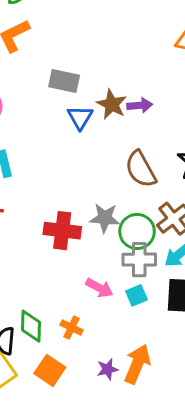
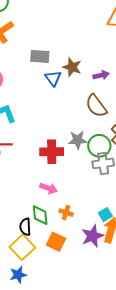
purple arrow: (140, 105) -> (101, 75), moved
pink arrow: (99, 288) -> (48, 188), moved
cyan square: (136, 295) -> (105, 215), moved
purple star: (108, 369) -> (93, 236), size x1.6

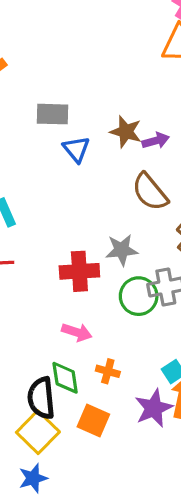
brown star: (72, 67) -> (126, 132), moved
green circle: (99, 146) -> (139, 296), moved
black semicircle: (25, 227) -> (41, 398), size x1.4

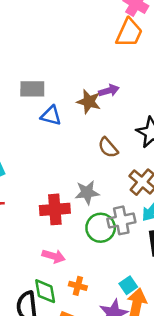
purple arrow: (156, 141) -> (109, 91), moved
blue triangle: (76, 149) -> (51, 116), turned -35
brown semicircle: (150, 192) -> (108, 148), size x0.7

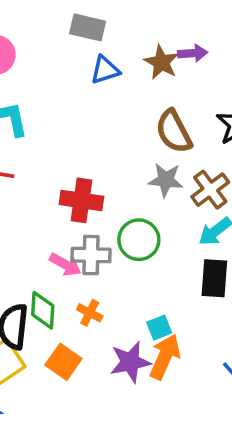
blue triangle: (51, 116) -> (105, 70), turned -45
brown semicircle: (108, 148) -> (174, 132), size x1.4
gray star: (87, 192) -> (166, 180), moved
gray cross: (121, 220) -> (91, 255), moved

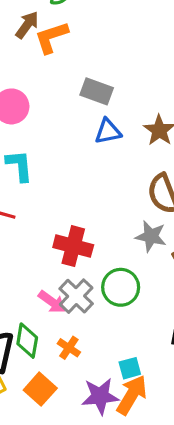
gray cross: (91, 255) -> (76, 296), turned 36

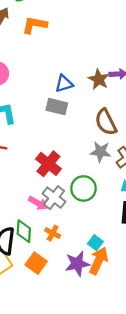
orange L-shape: (51, 37) -> (35, 25), moved, turned 35
gray rectangle: (97, 91) -> (57, 107), moved
red cross: (73, 246) -> (48, 164), turned 30
cyan square: (130, 368) -> (95, 243), turned -32

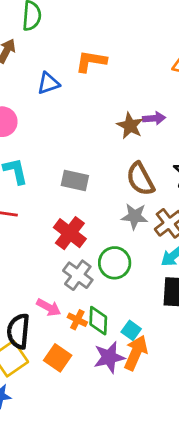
orange L-shape: (35, 25) -> (91, 61), moved
blue triangle: (64, 84) -> (48, 83), moved
gray rectangle: (57, 107) -> (75, 180), moved
pink arrow: (38, 203) -> (49, 307), moved
green diamond: (24, 231) -> (98, 321), moved

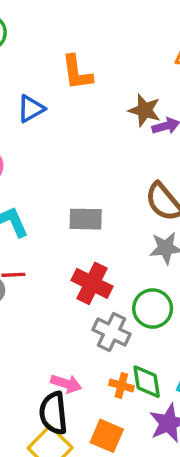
orange L-shape: (91, 61) -> (77, 72), turned -96
brown star: (130, 126) -> (145, 110), moved
pink arrow: (49, 307) -> (66, 384), moved

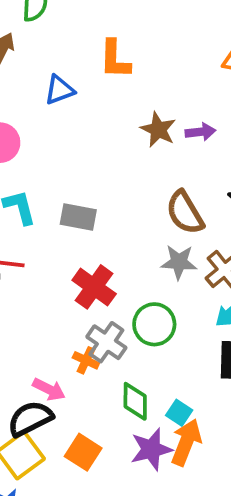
brown star: (145, 110) -> (158, 130), moved
gray rectangle: (86, 219) -> (78, 217), moved
orange cross: (121, 385) -> (86, 360), moved
black semicircle: (53, 413) -> (30, 419), turned 60

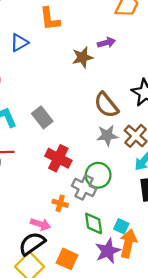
brown star: (158, 130) -> (82, 57), turned -30
purple arrow: (200, 132) -> (106, 43), moved
gray rectangle: (78, 217) -> (42, 117), turned 50
gray cross: (106, 342) -> (84, 187), moved

